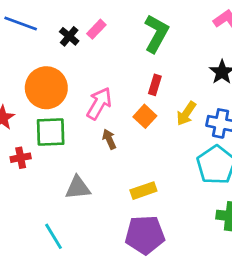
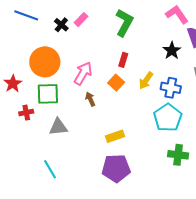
gray triangle: (78, 188) -> (58, 127), moved

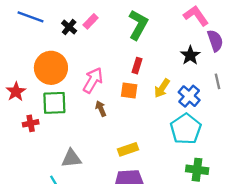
orange square: (116, 83) -> (129, 90), turned -35
blue cross: (171, 88) -> (189, 96), turned 30
gray triangle: (58, 127) -> (71, 158), moved

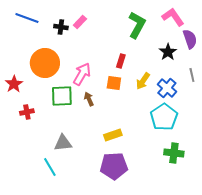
green L-shape: (138, 25) -> (137, 25), moved
black cross: (69, 27) -> (61, 27), turned -32
green square: (54, 103) -> (62, 96), moved

